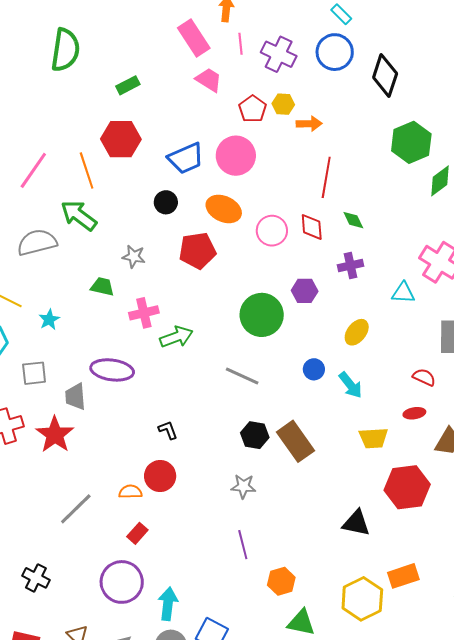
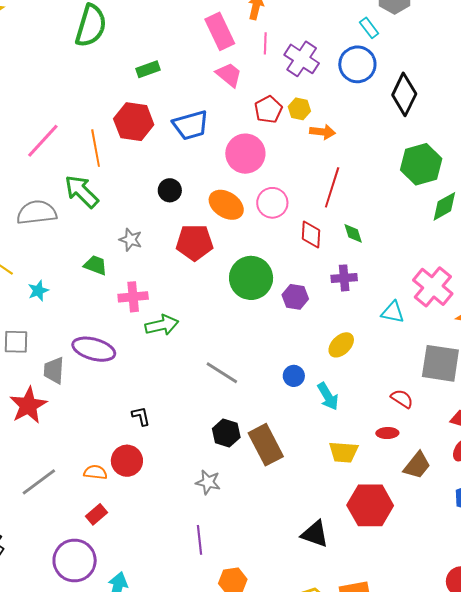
blue trapezoid: (186, 158) -> (191, 125), moved
pink circle: (272, 231) -> (272, 203), moved
green circle: (262, 315) -> (251, 278), moved

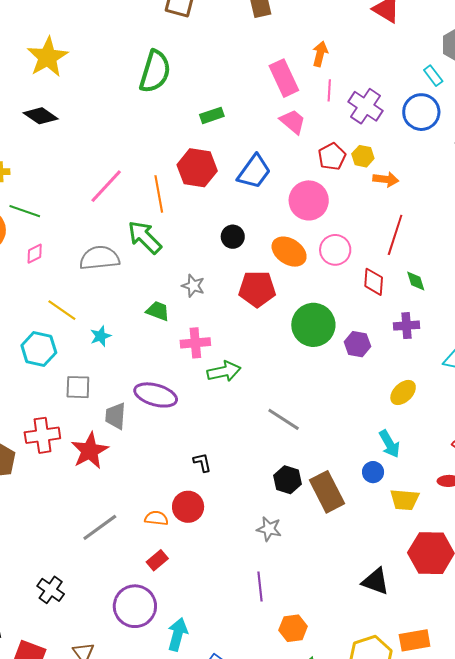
blue trapezoid: (191, 125) -> (254, 172), turned -39
blue circle: (294, 376) -> (373, 472), moved

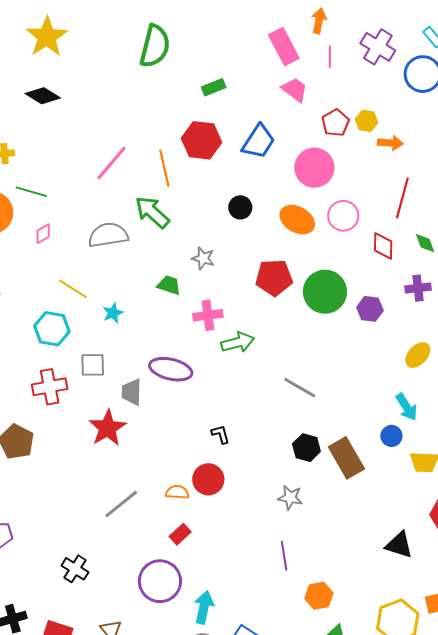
purple cross: (366, 106) -> (378, 47), moved
red pentagon: (257, 289) -> (274, 278), moved
red cross: (42, 435) -> (50, 387), moved

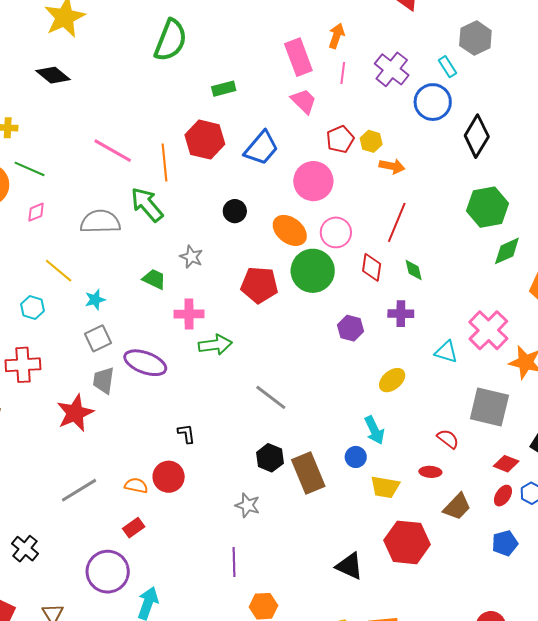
pink line: (111, 163) -> (113, 151), turned 72
green circle: (325, 292) -> (313, 271), moved
cyan hexagon: (52, 329) -> (32, 308), size x0.7
gray square: (93, 365) -> (98, 338), moved, turned -32

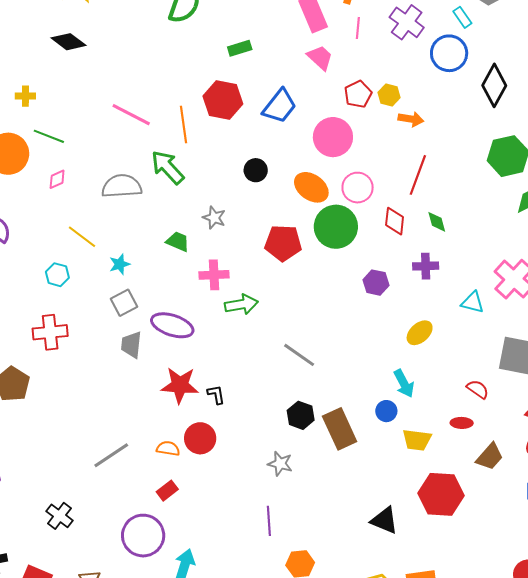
red star: (75, 413) -> (180, 385), moved, turned 30

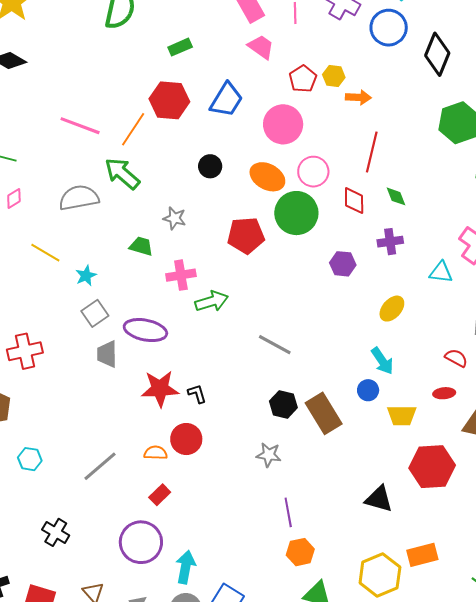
orange line: (183, 124) -> (133, 129), turned 48
cyan hexagon: (57, 275) -> (30, 459), moved
purple line: (269, 521) -> (288, 512), moved

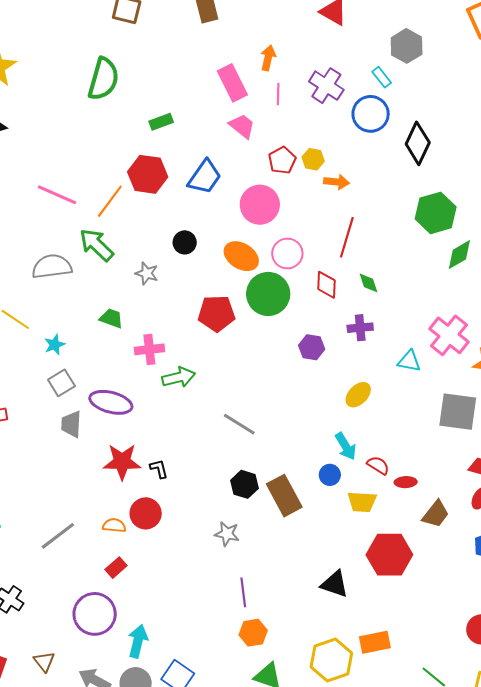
gray star: (174, 218) -> (147, 273), moved
red semicircle: (456, 358) -> (378, 465), moved

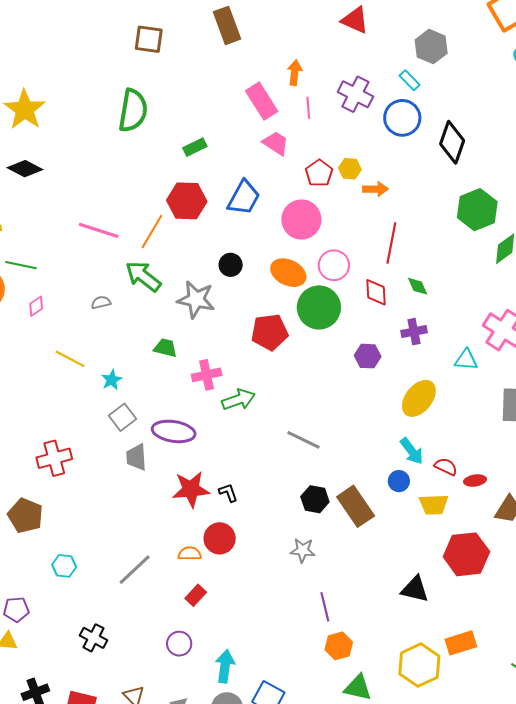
gray semicircle: (52, 267) -> (101, 302), size x0.5
gray star: (147, 273) -> (196, 299), size x1.6
yellow ellipse: (358, 395) -> (419, 398), size x1.4
purple circle: (95, 614) -> (179, 644), size x0.6

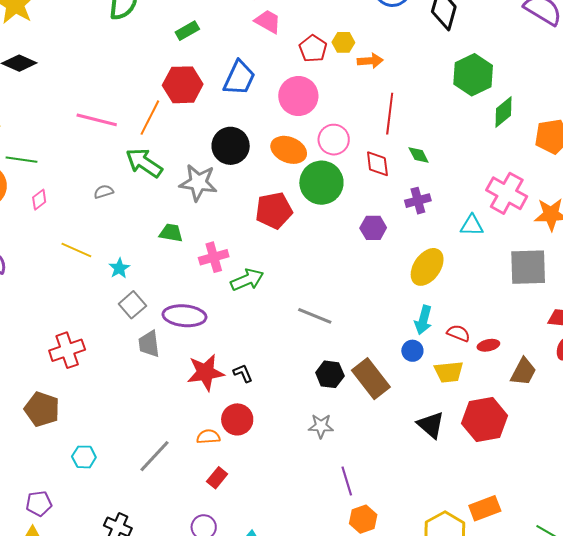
black circle: (231, 265) -> (231, 146), size x1.6
cyan arrow: (412, 451) -> (423, 320), turned 56
black triangle: (415, 589) -> (431, 425), moved, turned 32

